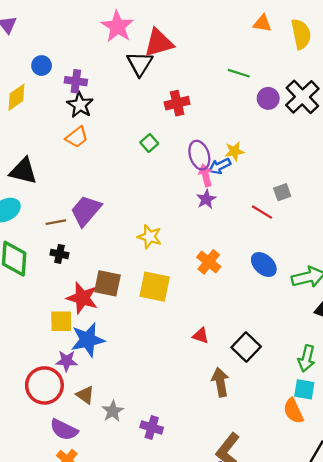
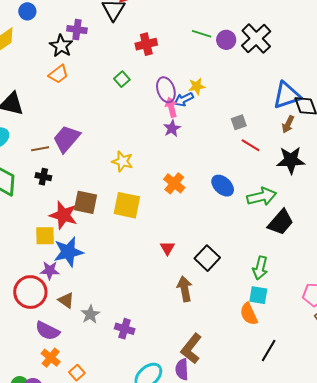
green line: (239, 73) -> (202, 34), moved
purple cross: (76, 81) -> (77, 30), moved
red line: (262, 212) -> (251, 145), moved
red triangle: (201, 336) -> (167, 248), turned 42

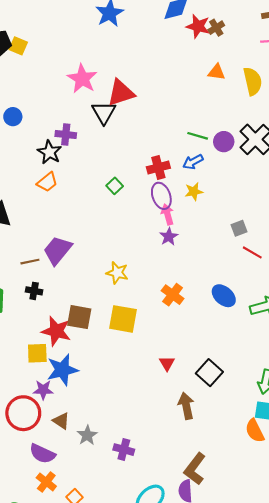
red cross: (146, 44) -> (158, 168), moved
blue arrow: (184, 99) -> (193, 162), moved

